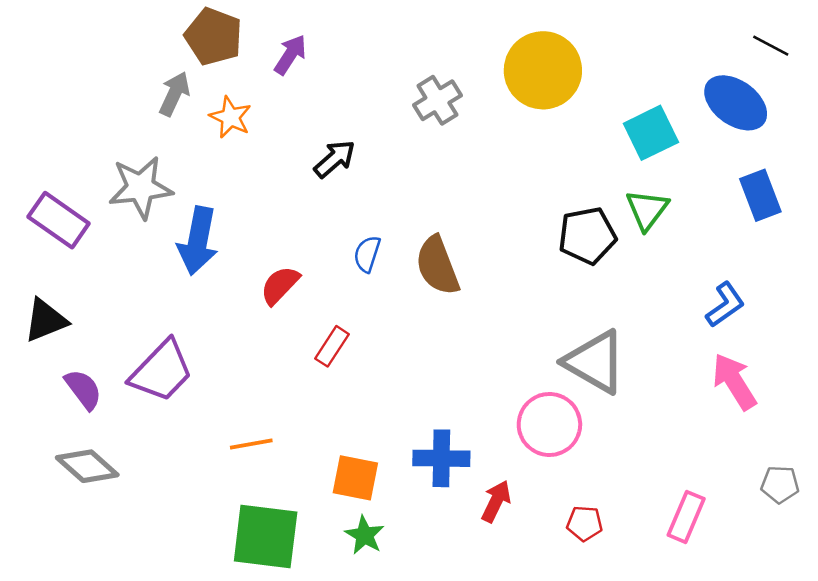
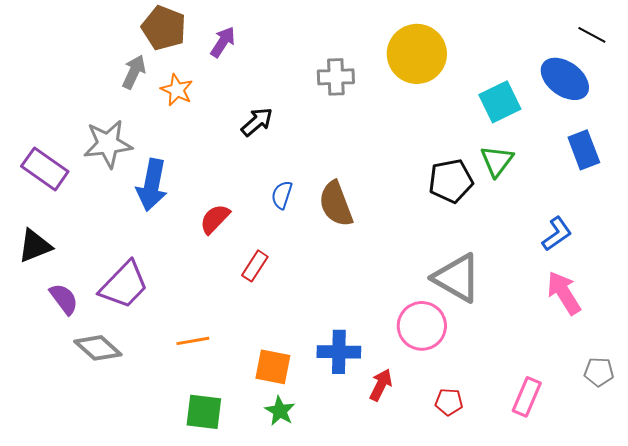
gray cross: (437, 100) -> (336, 77), turned 30
gray diamond: (87, 466) -> (98, 348), moved
green square: (266, 536) -> (204, 412), size x0.7

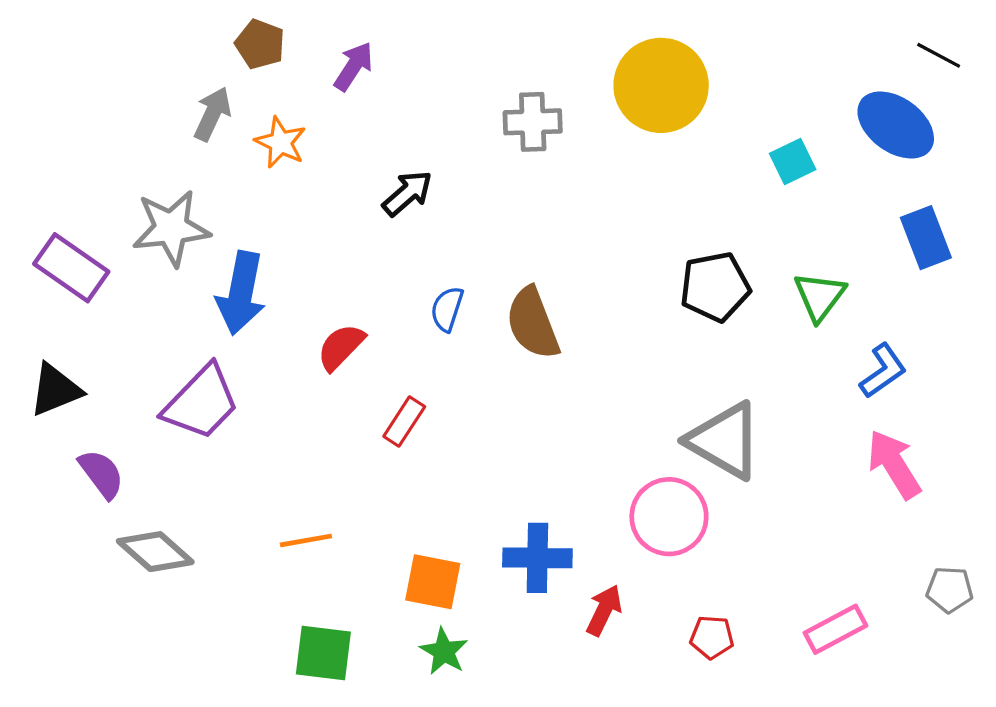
brown pentagon: (164, 28) -> (260, 44), size x0.7
cyan square: (500, 102) -> (793, 161), size x0.7
green triangle: (497, 161) -> (820, 296), moved
purple trapezoid: (124, 285) -> (201, 402), moved
pink rectangle: (527, 397) -> (835, 629), turned 39

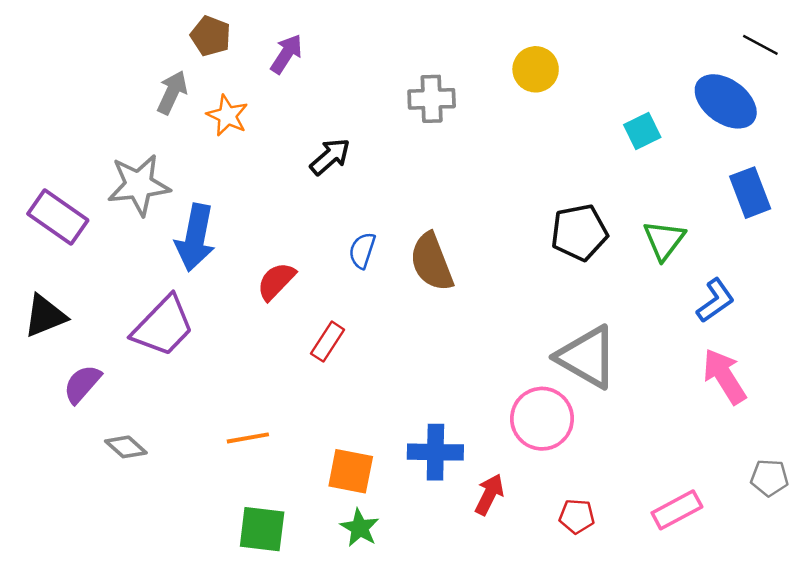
yellow circle: (661, 85) -> (536, 69), size x0.6
purple semicircle: (101, 474) -> (82, 384), turned -102
gray diamond: (155, 552) -> (126, 447), size x0.7

